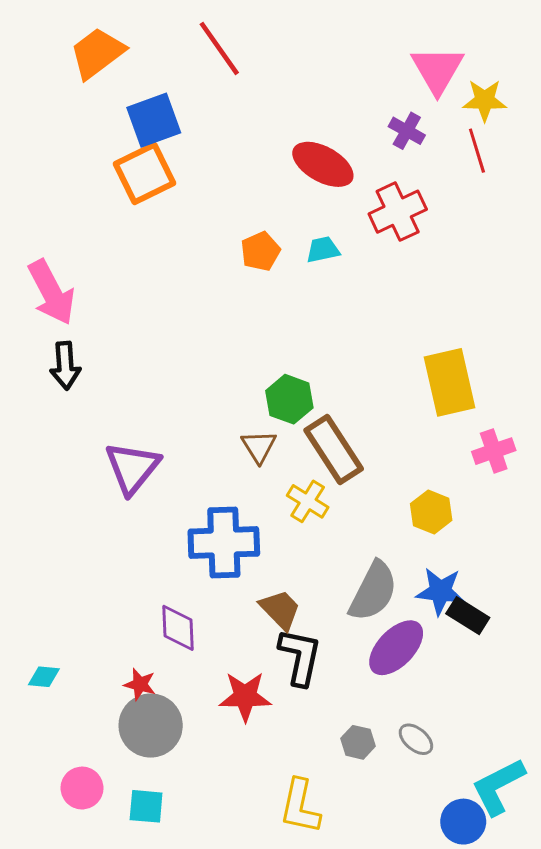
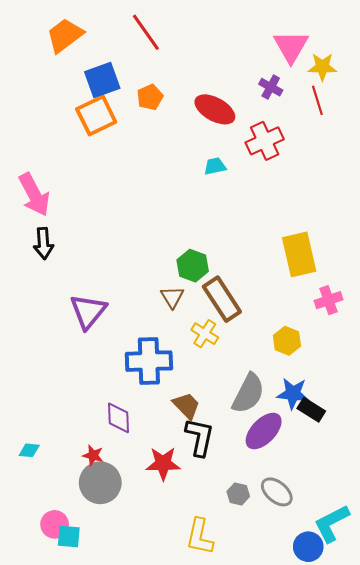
orange pentagon: (260, 251) -> (150, 97), moved
gray ellipse: (416, 739) -> (277, 492), size x1.4
cyan square: (146, 806) -> (69, 537), moved

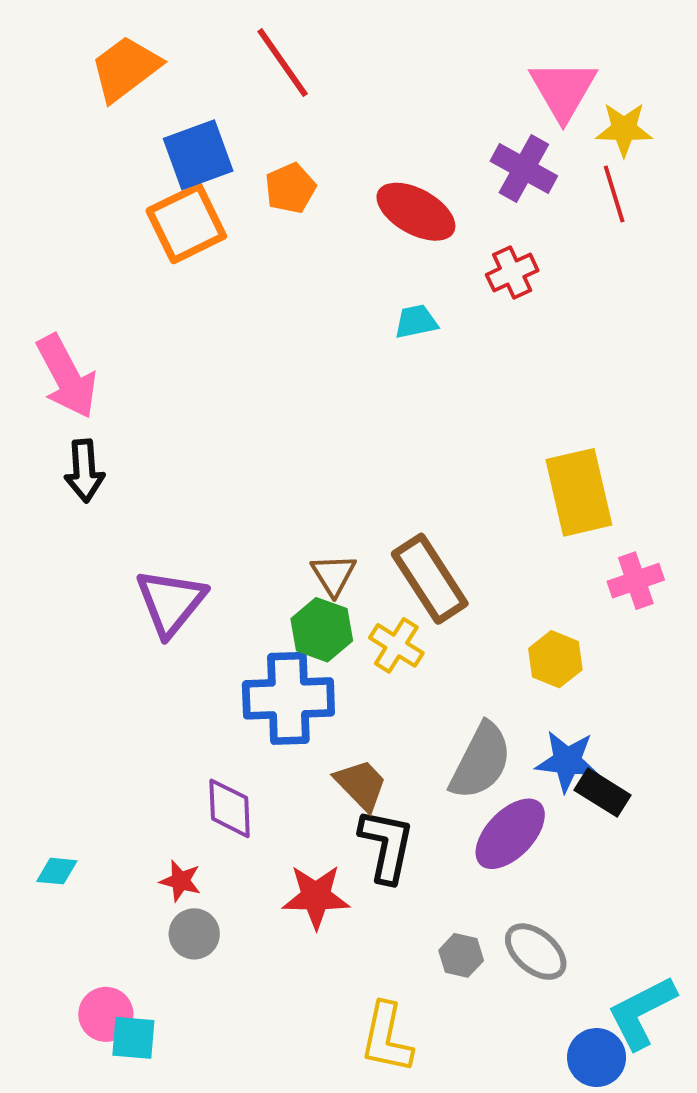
purple cross: (271, 87) -> (524, 169), size x1.4
red cross: (265, 141) -> (512, 273), size x0.7
green hexagon: (193, 266) -> (322, 630), moved
gray circle: (100, 483) -> (194, 934), size x0.6

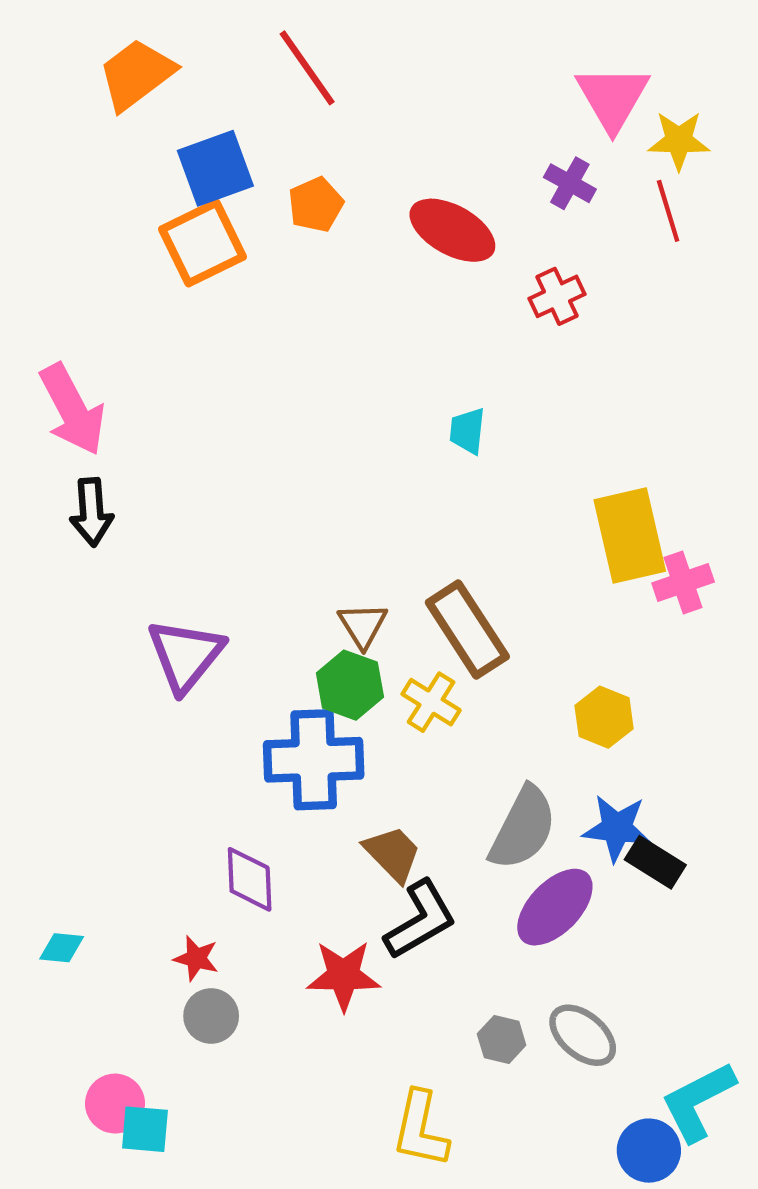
purple cross: (524, 169) -> (570, 183), size x0.7
cyan trapezoid: (416, 322) -> (467, 431), moved, turned -72
pink cross: (636, 581) -> (683, 583), moved
black L-shape: (387, 846) -> (420, 920), turned 48

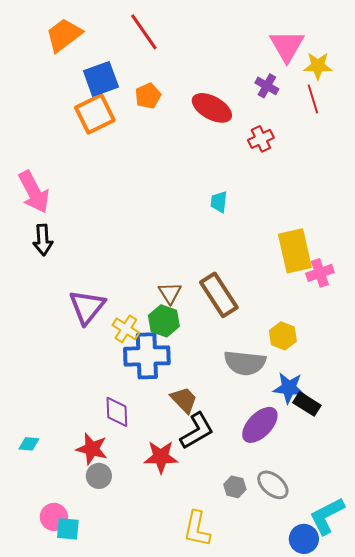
yellow cross: (431, 702) -> (126, 329), moved
gray semicircle: (523, 828) -> (245, 363), moved, turned 69
red star: (196, 958) -> (92, 449), size x1.5

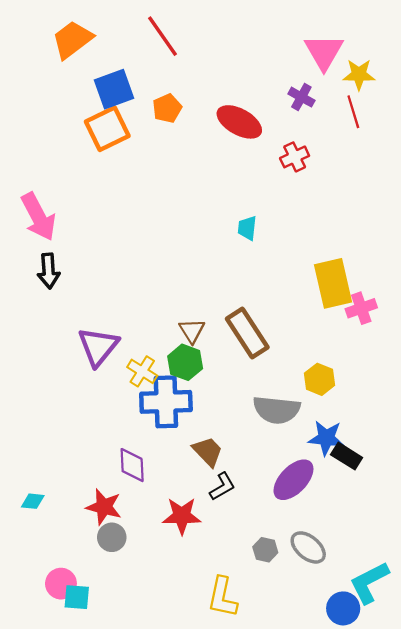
black L-shape: (197, 431) -> (222, 487), size x0.7

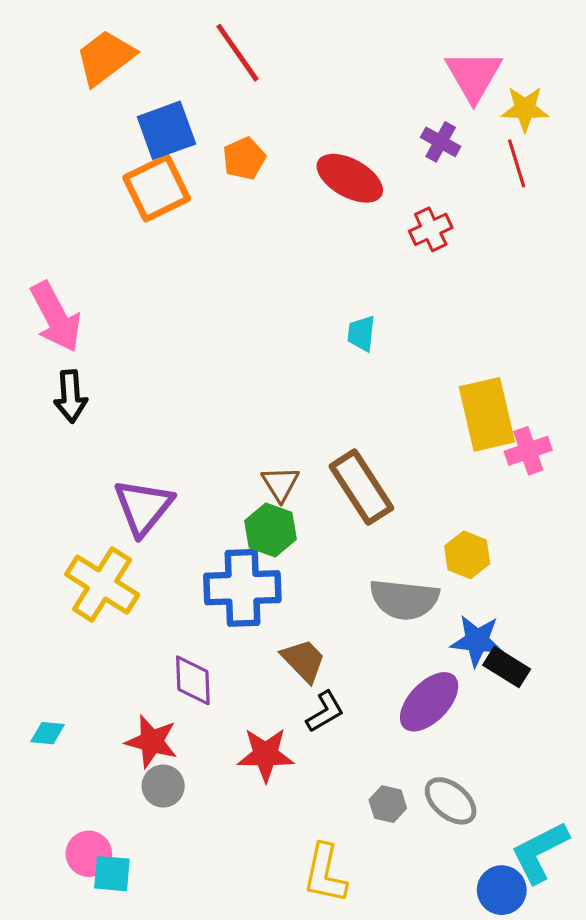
yellow cross: (142, 371) -> (102, 585), moved, size x1.6

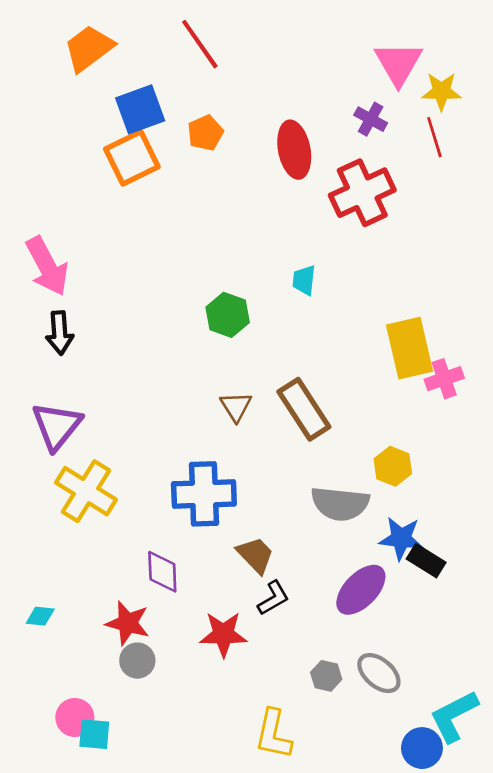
red ellipse: (350, 178) -> (294, 150), turned 50
red cross: (431, 229) -> (362, 193), size x1.8
purple triangle: (143, 507) -> (57, 426), moved
green hexagon: (271, 530) -> (228, 315), moved

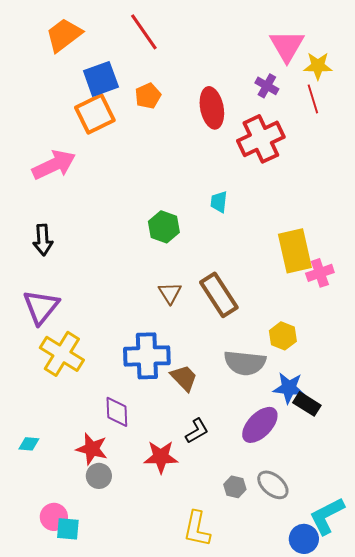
pink arrow: (47, 266) -> (54, 165), moved, turned -87
brown trapezoid: (255, 555) -> (184, 378), moved

